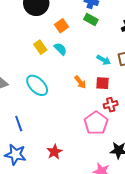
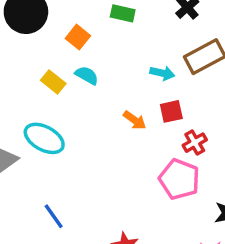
cyan ellipse: (37, 85) -> (44, 138), moved

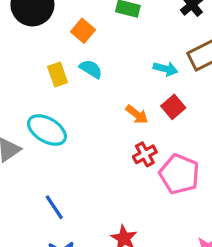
yellow rectangle: (53, 82) -> (58, 74), turned 30
red square: (171, 111) -> (173, 107), turned -30
red cross: (195, 143) -> (145, 154), moved

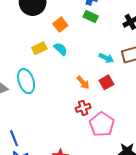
yellow rectangle: (58, 74) -> (39, 48), turned 72
cyan ellipse: (47, 130) -> (26, 81), turned 30
blue line: (54, 207) -> (14, 138), moved

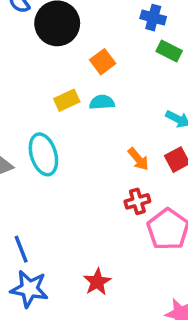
green rectangle: (91, 16) -> (169, 51), moved
cyan semicircle: (60, 49) -> (102, 102), turned -48

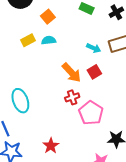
cyan ellipse: (43, 154) -> (20, 101), moved
orange arrow: (138, 159) -> (72, 73), size x1.5

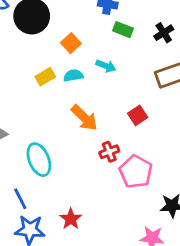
cyan arrow: (94, 48) -> (106, 66), moved
orange arrow: (72, 73) -> (84, 118), moved
red star: (51, 146) -> (71, 219), moved

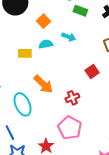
yellow rectangle: (45, 77) -> (25, 53), moved, turned 32
orange arrow: (84, 118) -> (43, 84), moved
pink pentagon: (136, 172) -> (70, 128), moved

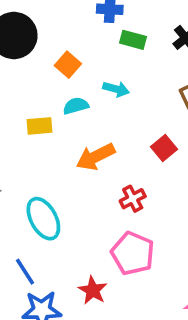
orange arrow: (43, 84) -> (96, 157), moved, turned 115

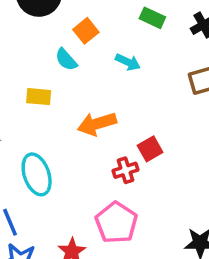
cyan semicircle: (76, 106) -> (66, 60), moved, turned -125
yellow rectangle: (39, 126) -> (39, 97), moved
red square: (164, 148) -> (150, 149), moved

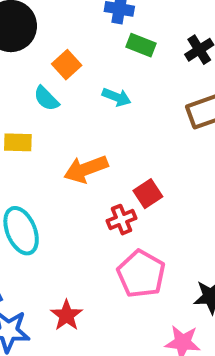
pink pentagon: (116, 223) -> (141, 274), moved

